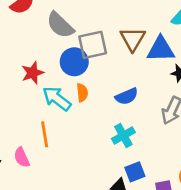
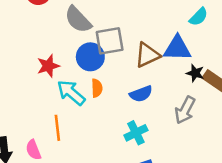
brown triangle: (133, 39) -> (147, 55), moved, turned 32

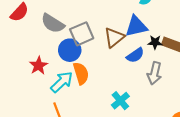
orange semicircle: (97, 88) -> (81, 73), size x1.5
cyan arrow: (71, 93) -> (62, 82), turned 110
blue semicircle: (141, 94) -> (135, 55), moved

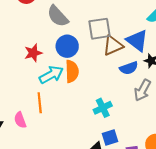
blue triangle: (136, 26) -> (137, 41), turned 35
gray square: (82, 34) -> (100, 29), moved

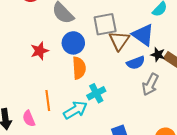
brown triangle: (113, 46) -> (119, 41), turned -30
cyan arrow: (51, 75) -> (75, 110), moved
cyan cross: (103, 108) -> (96, 93), moved

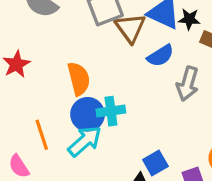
blue circle: (73, 43) -> (88, 114), moved
black star: (158, 55) -> (189, 19), moved
cyan cross: (96, 93) -> (111, 111), turned 30

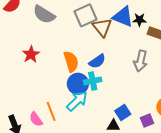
blue semicircle: (160, 56) -> (97, 61), moved
orange line: (42, 135) -> (51, 111), moved

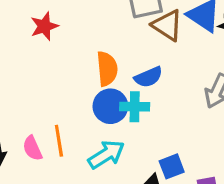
brown triangle: (102, 27) -> (167, 25), turned -30
red star: (31, 54) -> (44, 26), moved
cyan arrow: (77, 101) -> (106, 154), moved

